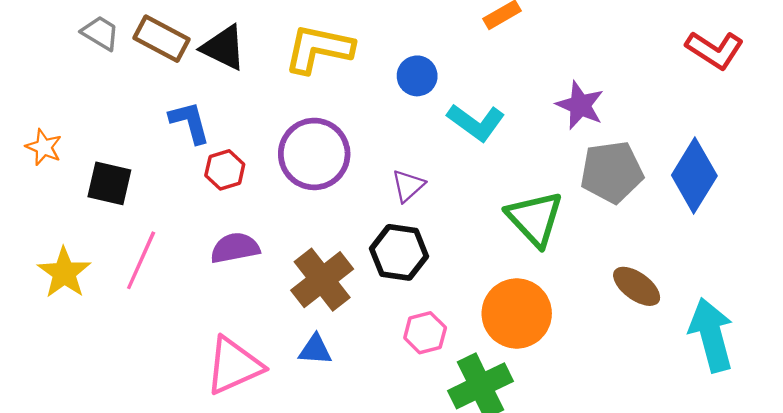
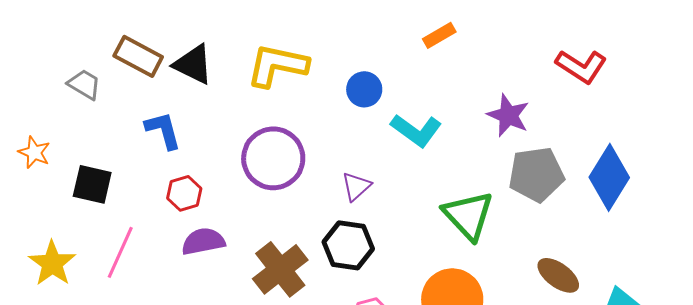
gray trapezoid: (100, 33) -> (84, 84), moved
red L-shape: (715, 50) -> (581, 66), moved
red hexagon: (225, 170) -> (184, 193), moved

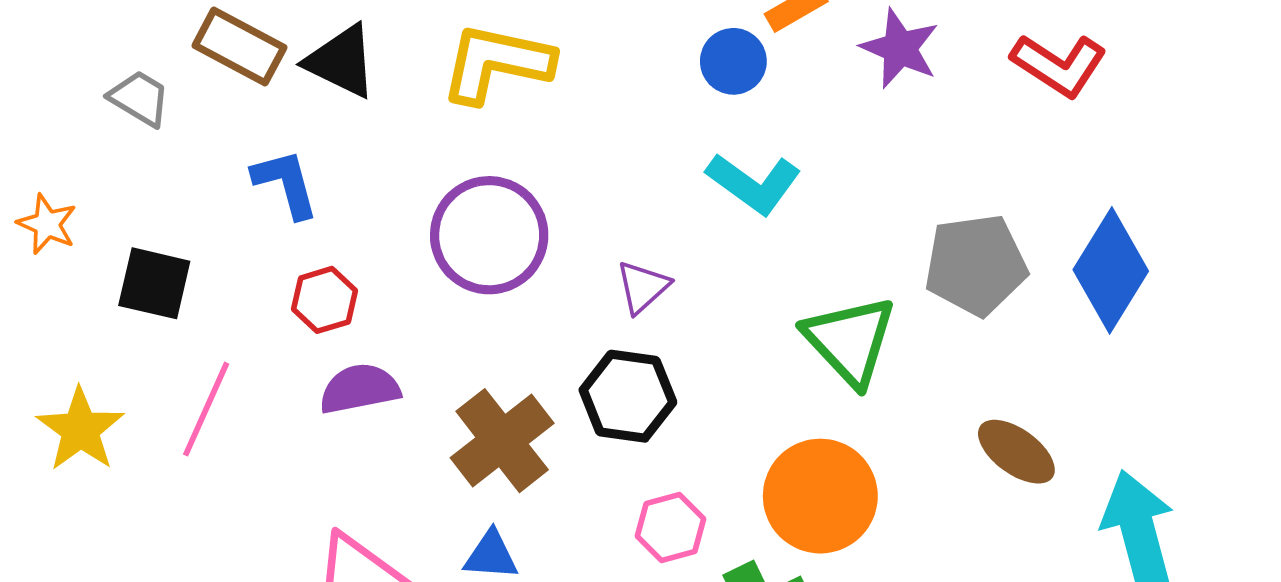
blue circle: (364, 89) -> (733, 61), moved
purple star: (508, 115) -> (900, 48), moved

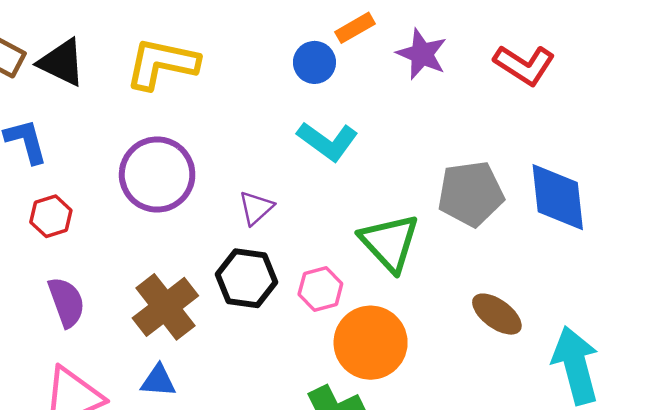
blue diamond: (1111, 270) -> (558, 197), turned -38
purple semicircle: (360, 389) -> (66, 302), moved, turned 81
pink hexagon: (670, 528) -> (320, 289), moved

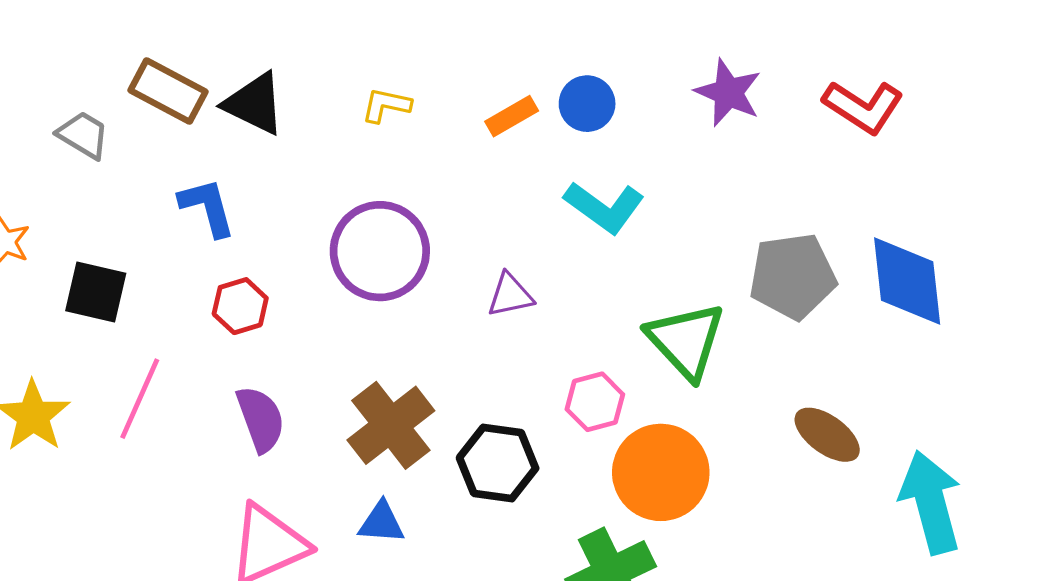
orange rectangle: (355, 28) -> (512, 116), moved
yellow L-shape: (162, 64) -> (386, 105), size x0.5
purple triangle: (256, 208) -> (510, 295), turned 30
black hexagon: (247, 278) -> (498, 463), moved

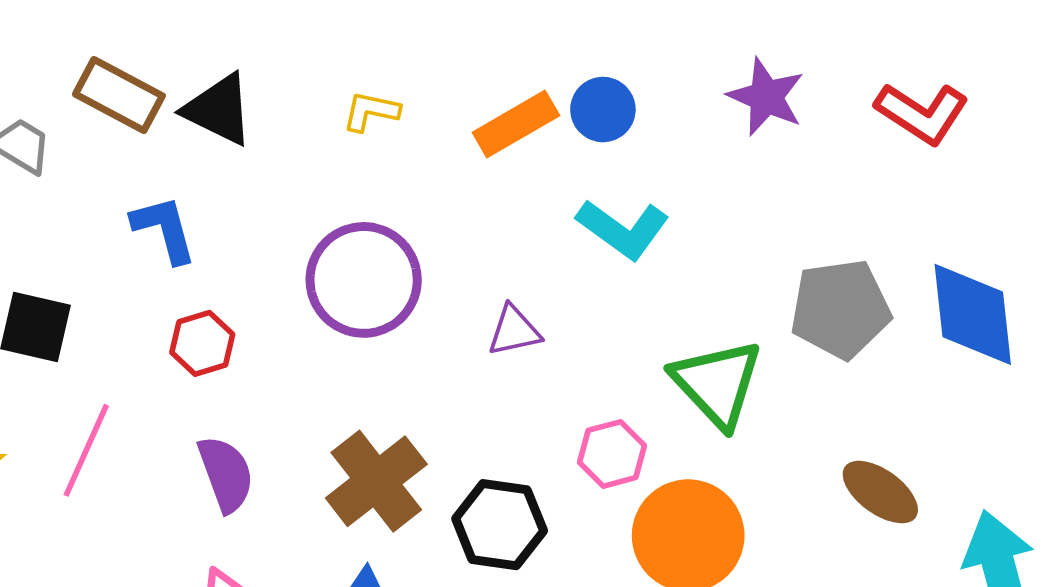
orange rectangle: (512, 116) -> (516, 124), size x1.4

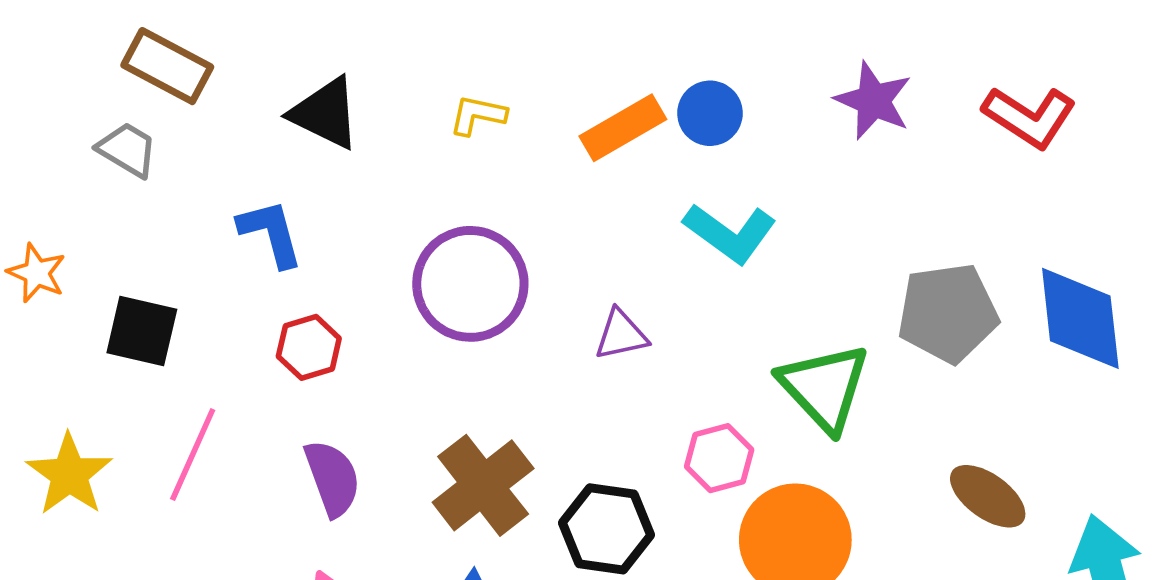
brown rectangle: (119, 95) -> (167, 66), moved

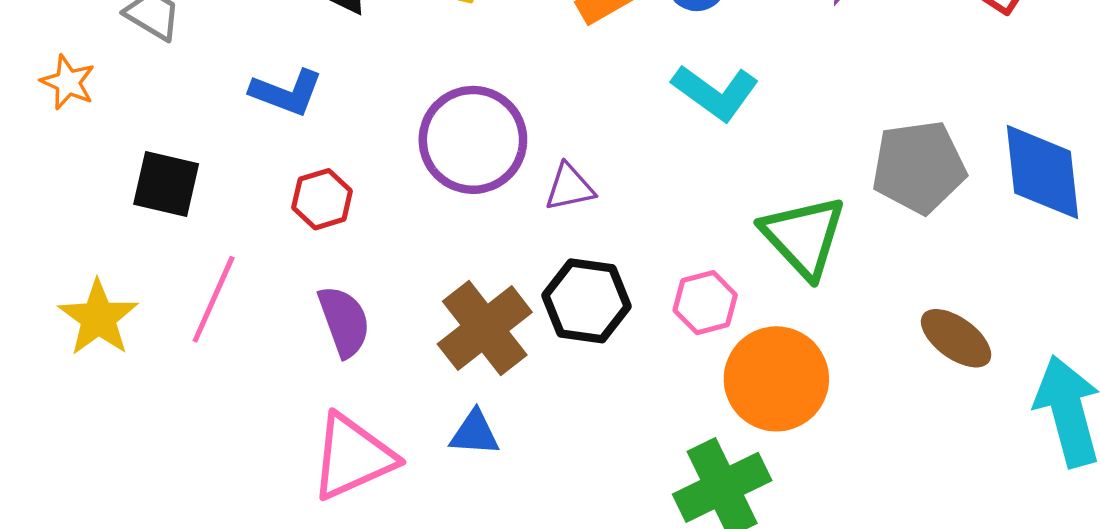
blue L-shape: (271, 233) -> (286, 92), turned 126
orange star: (37, 273) -> (68, 82), moved
purple triangle: (621, 335) -> (570, 187), moved
black hexagon: (607, 529) -> (587, 301), moved

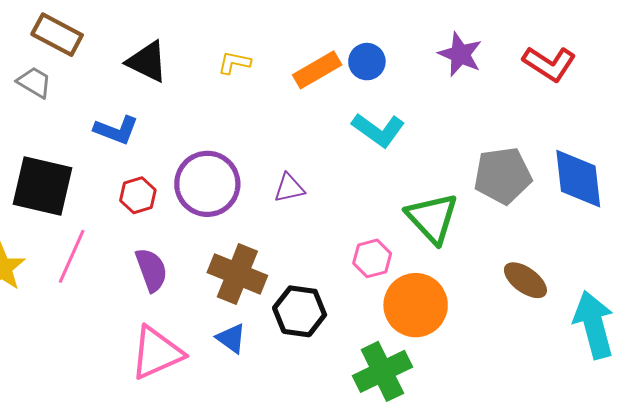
purple circle: (473, 140) -> (207, 184), moved
black square: (166, 184) -> (43, 186), size x1.5
black hexagon: (587, 301) -> (300, 311), moved
brown cross: (485, 328) -> (237, 274), turned -30
blue triangle: (475, 433) -> (231, 338), turned 32

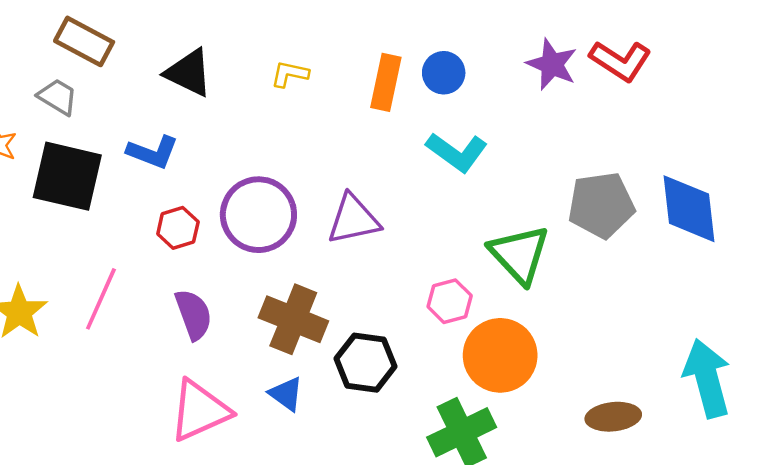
red L-shape: (549, 64) -> (620, 61), moved
orange rectangle: (317, 70) -> (386, 82), turned -48
black square: (43, 186) -> (67, 176), moved
purple triangle: (289, 188) -> (353, 219), size x1.5
brown ellipse: (525, 280) -> (613, 417), moved, turned -42

